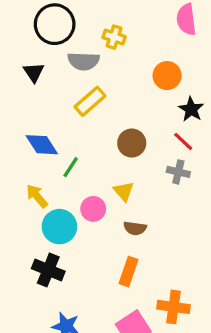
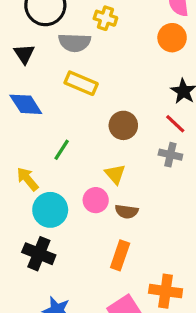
orange circle: (167, 76) -> (172, 38), moved
yellow rectangle: (90, 101) -> (81, 83), turned 64
blue diamond: (42, 145) -> (26, 104), moved
pink circle: (93, 209) -> (96, 200), moved

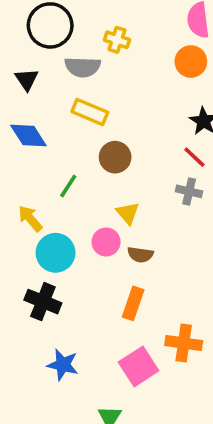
brown circle: (123, 125) -> (115, 157), moved

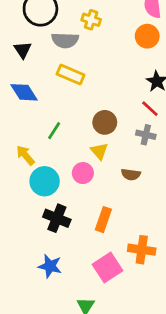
brown circle: (115, 157) -> (105, 122), moved
brown semicircle: (140, 255) -> (131, 174), moved
black cross: (43, 302) -> (57, 218), moved

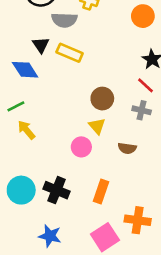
black triangle: (23, 50) -> (41, 45), moved
green line: (54, 131) -> (16, 106), moved, turned 30
cyan circle: (45, 181) -> (21, 190), moved

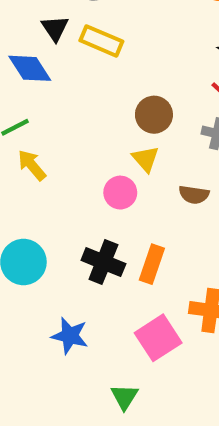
black cross: (56, 190) -> (103, 262), moved

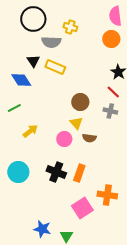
yellow arrow: (32, 165) -> (30, 131), moved, turned 91
brown semicircle: (194, 195) -> (89, 138), moved
blue star: (70, 336) -> (42, 229), moved

